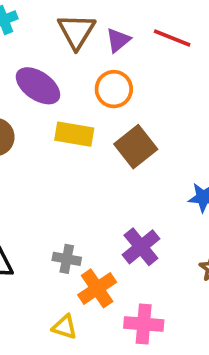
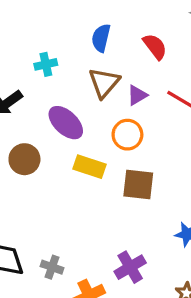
brown square: (136, 147) -> (138, 184), turned 36
gray cross: (67, 259) -> (52, 267), moved

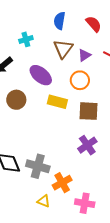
gray cross: (52, 267) -> (38, 166), size x1.6
purple cross: (130, 267) -> (87, 145), moved

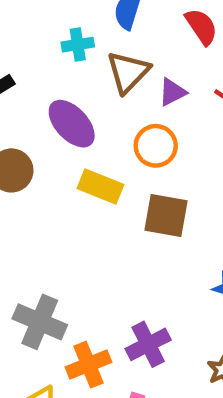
cyan cross: (26, 39) -> (78, 45), moved
purple cross: (87, 145) -> (148, 344), moved

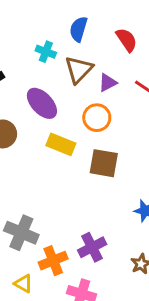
cyan cross: (78, 45) -> (46, 52), turned 30

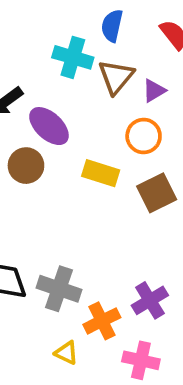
cyan cross: (46, 52) -> (73, 57), size x1.5
purple ellipse: (42, 103) -> (49, 126), moved
brown square: (104, 163) -> (157, 193), turned -32

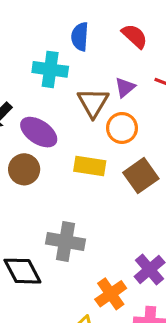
brown triangle: (116, 77) -> (93, 103), moved
gray cross: (59, 289) -> (65, 241), moved

